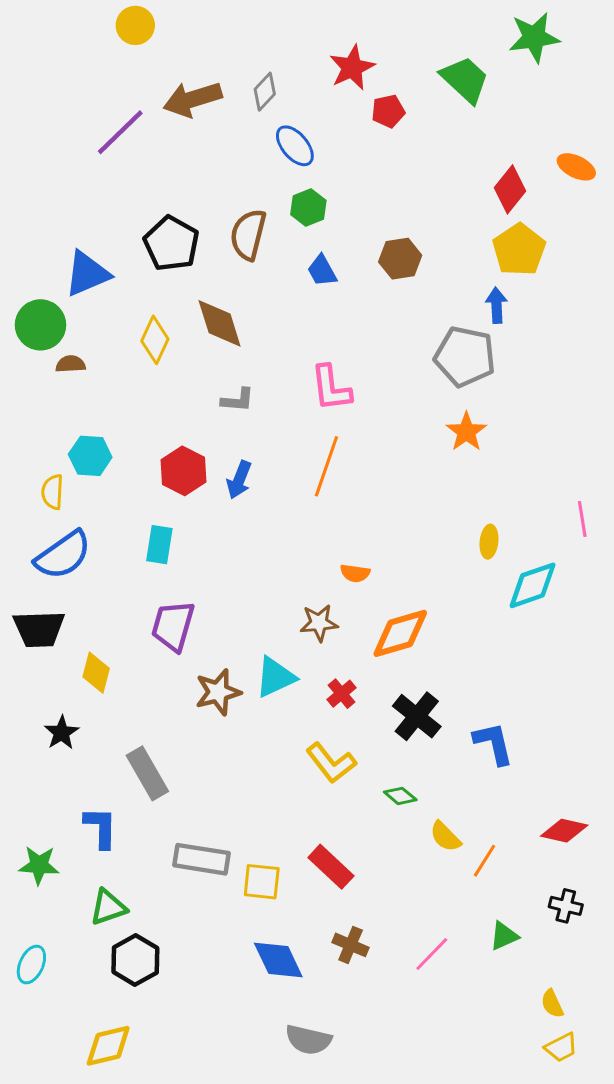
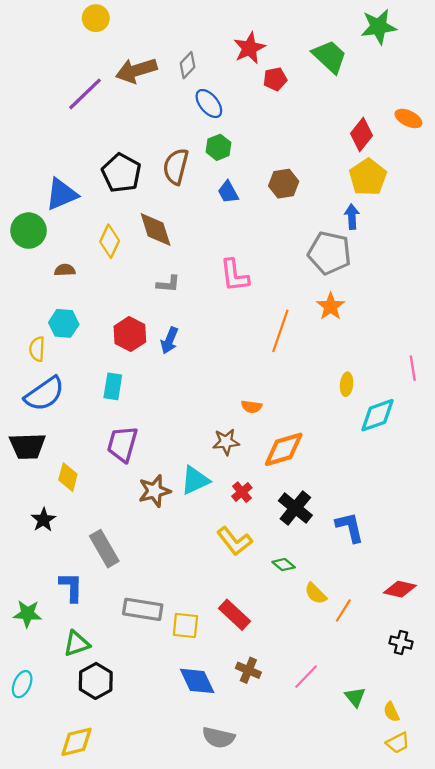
brown semicircle: (71, 364) -> (65, 270), moved
orange line: (326, 466) -> (280, 331), moved
green triangle: (504, 936) -> (355, 697), moved, turned -45

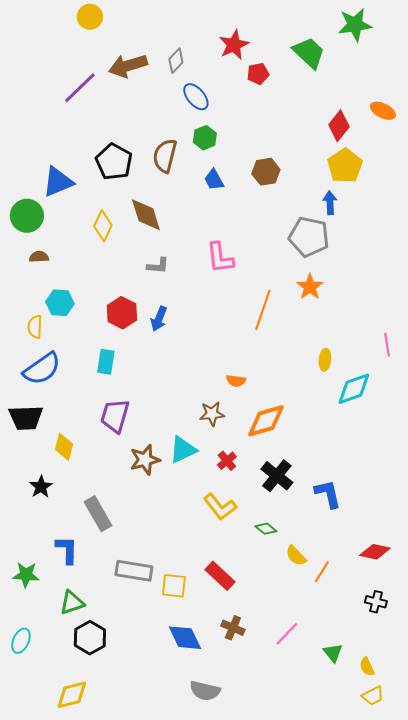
brown semicircle: (65, 270) -> (39, 257), moved

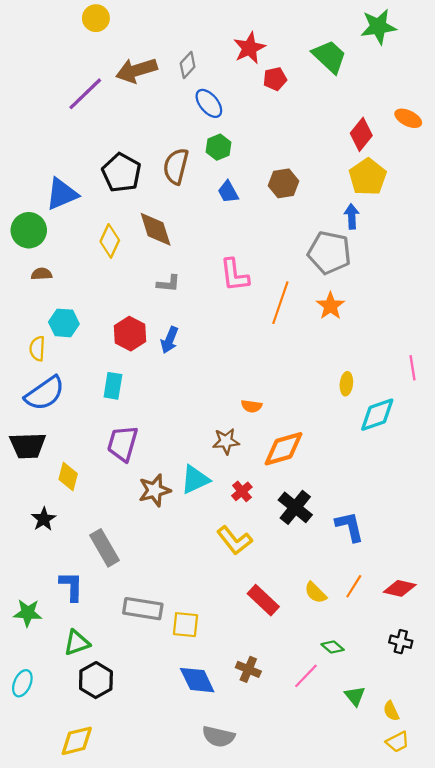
orange line: (263, 310) -> (280, 303), moved
green diamond: (266, 529) -> (333, 647), moved
orange line: (322, 572) -> (354, 586), moved
red rectangle: (220, 576) -> (263, 600), moved

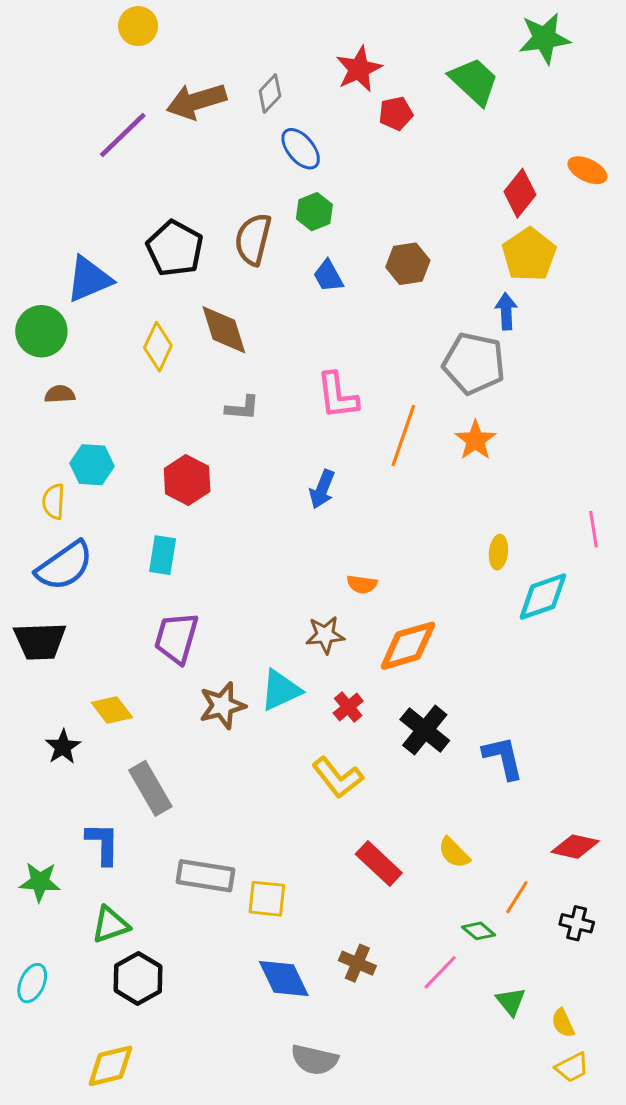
blue arrow: (169, 340) -> (322, 489), moved
yellow diamond: (68, 476) -> (112, 710), moved, turned -52
orange line: (354, 586) -> (517, 897), moved

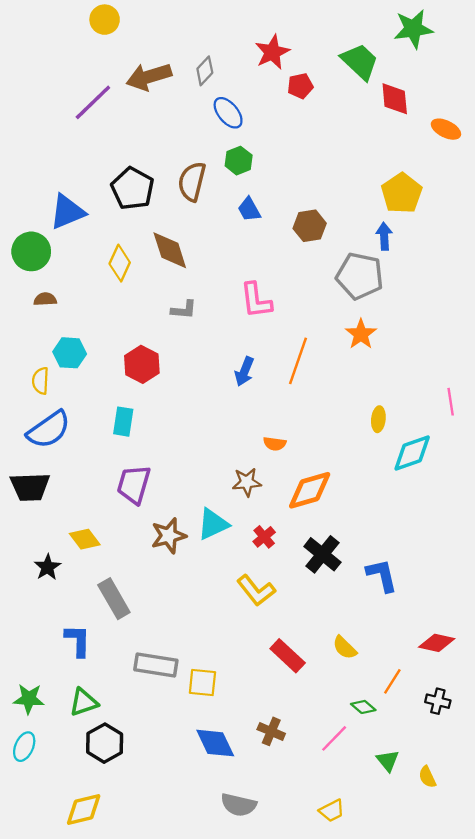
red diamond: (520, 193) -> (395, 99), moved, turned -44
brown hexagon: (408, 264) -> (310, 226), moved
orange line: (403, 436) -> (298, 361), moved
green star: (40, 882) -> (29, 699), moved
yellow trapezoid: (572, 1067) -> (332, 811), moved

